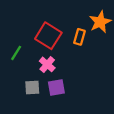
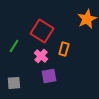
orange rectangle: (79, 37) -> (64, 49), moved
gray square: (32, 87) -> (14, 83), moved

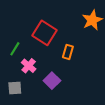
pink cross: (41, 56) -> (29, 66), moved
purple square: (49, 76) -> (52, 81), turned -35

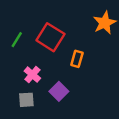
green line: (15, 49) -> (17, 40), moved
gray square: (15, 88) -> (26, 100), moved

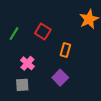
red square: (50, 37) -> (43, 31), size x0.7
purple square: (59, 91) -> (60, 78), moved

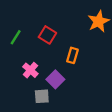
purple square: (60, 78) -> (55, 79), moved
gray square: (22, 85) -> (42, 96), moved

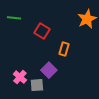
green line: (16, 37) -> (14, 18), moved, turned 64
pink cross: (30, 70) -> (20, 77), moved

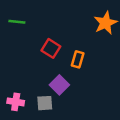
red square: (42, 31) -> (51, 48), moved
pink cross: (20, 77) -> (16, 102), moved, turned -32

